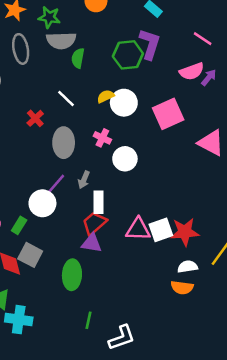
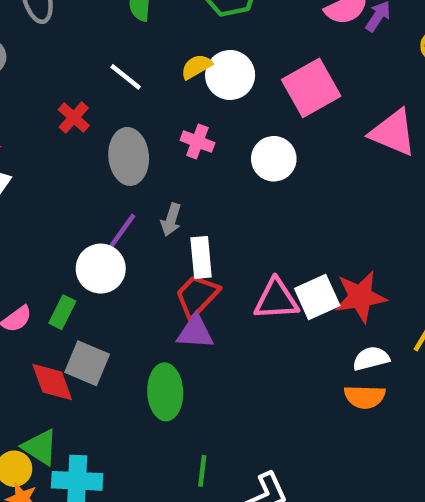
white circle: (125, 159) -> (274, 159), moved

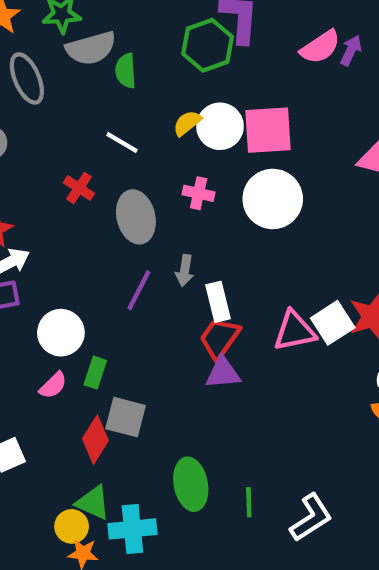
pink square: (311, 88) -> (268, 130), moved, turned 34
white circle: (274, 159) -> (273, 199), size x1.4
white circle: (101, 269) -> (61, 333), moved
red diamond: (52, 382) -> (95, 440), turned 60
green ellipse: (165, 392) -> (191, 484), moved

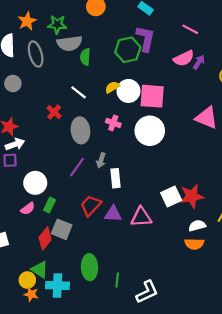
pink triangle: (295, 331) -> (141, 217), moved
red trapezoid: (220, 338) -> (91, 205), moved

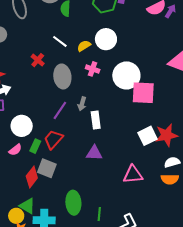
yellow semicircle: (112, 87) -> (84, 46), moved
pink square: (152, 96) -> (143, 93), moved
red trapezoid: (91, 205) -> (53, 139), moved
pink triangle: (141, 217) -> (133, 175), moved

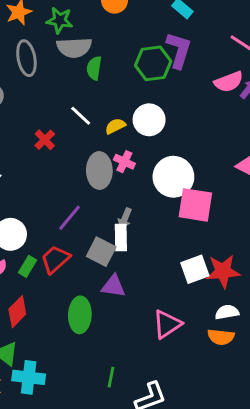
gray ellipse: (62, 76) -> (99, 171), moved
gray arrow: (82, 104) -> (125, 219), moved
gray square: (47, 168) -> (101, 252), moved
pink triangle: (133, 175) -> (167, 324), turned -35
green ellipse: (73, 203) -> (80, 315), moved

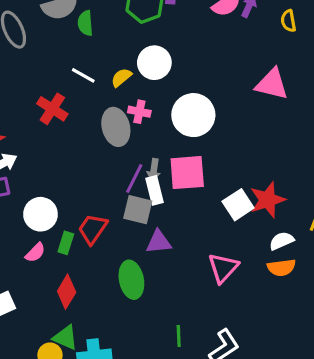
red cross: (45, 140) -> (52, 109), size x1.4
pink square: (195, 205) -> (187, 173), moved
purple line: (69, 218) -> (134, 178), moved

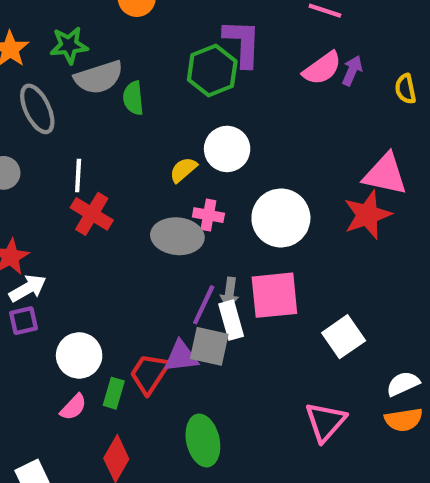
white line: (83, 75) -> (78, 175), moved, turned 65
gray ellipse: (116, 127) -> (177, 236), turned -69
red star: (268, 200) -> (367, 215), moved
purple triangle: (159, 242) -> (181, 357), moved

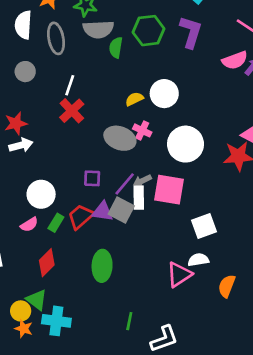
green hexagon: (212, 70) -> (149, 31), moved
gray arrow: (230, 293) -> (142, 181), turned 42
purple square: (24, 321) -> (92, 178), moved
white semicircle: (403, 384) -> (198, 260), moved
orange semicircle: (404, 420) -> (227, 286), turned 105

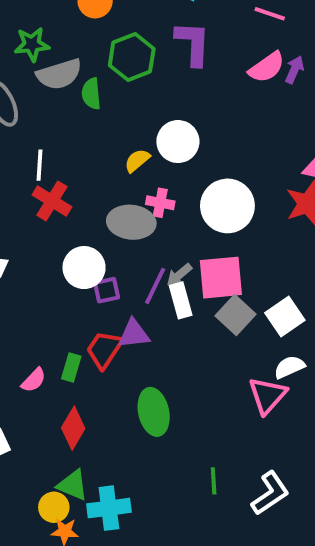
white circle: (41, 194) -> (84, 268), moved
gray square: (121, 210) -> (236, 315), moved, turned 30

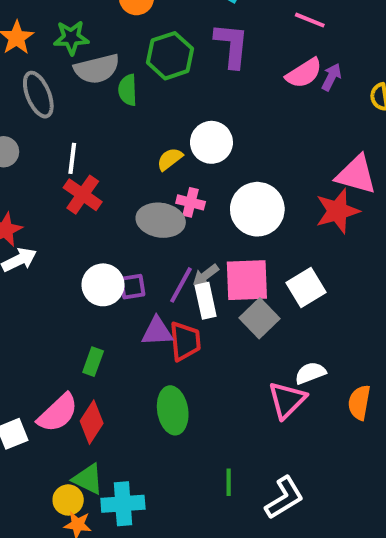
white circle: (84, 268) -> (103, 285), moved
white square: (285, 317) -> (306, 287), moved
red trapezoid: (104, 349) -> (185, 341), moved, turned 138
pink semicircle: (34, 380) -> (58, 413), moved, size x1.6

